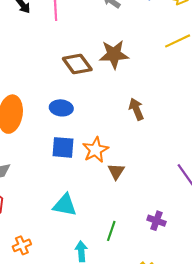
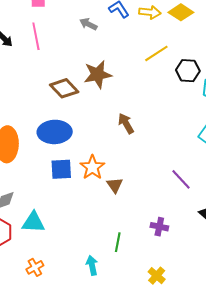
blue ellipse: (61, 108) -> (55, 132), size x1.5
cyan triangle: (65, 205) -> (33, 222), moved

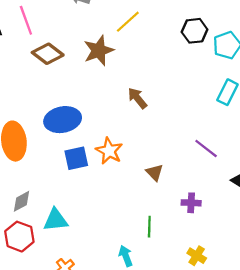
yellow line: (156, 53) -> (128, 22), moved
brown diamond: (64, 88) -> (48, 54), moved
brown triangle: (115, 185) -> (154, 172), moved

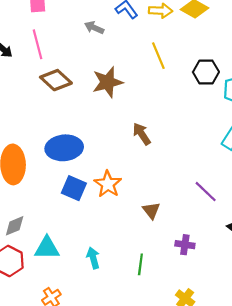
yellow line: (128, 22) -> (158, 56), moved, turned -76
blue square: (76, 158) -> (74, 188), turned 30
cyan arrow: (126, 256) -> (93, 258), moved

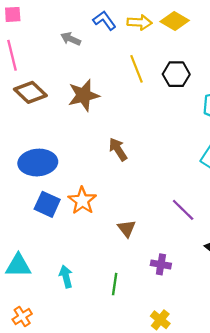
black hexagon: (206, 72) -> (176, 74), moved

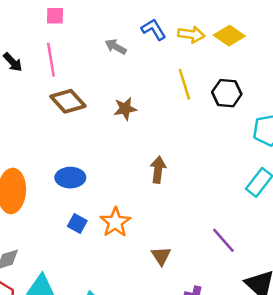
brown star: (84, 95) -> (125, 109), size x0.7
brown arrow: (118, 149) -> (158, 170), turned 35
blue ellipse: (38, 163) -> (70, 178), size x0.7
blue square: (47, 204) -> (77, 223), size x0.7

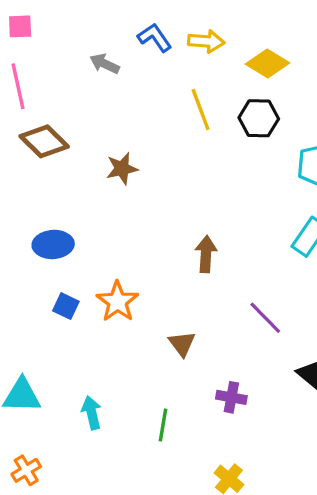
yellow diamond: (229, 36) -> (267, 63), moved
brown star: (125, 109) -> (122, 169), moved
brown arrow: (158, 170) -> (206, 254), moved

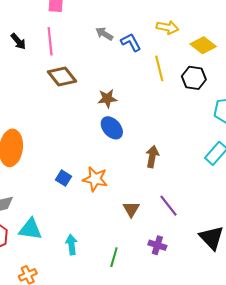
blue L-shape: (155, 38) -> (131, 42), moved
blue ellipse: (53, 244) -> (112, 128), moved, turned 45
orange star: (117, 302) -> (95, 179), turned -30
purple line: (265, 318) -> (169, 206), moved

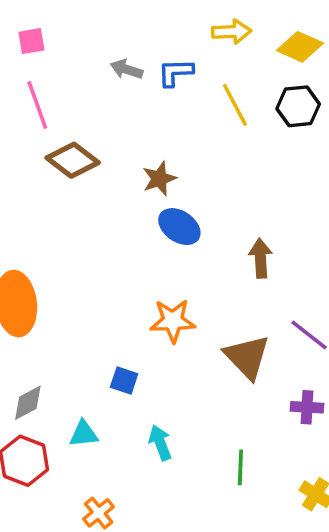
blue L-shape: (131, 42) -> (175, 72), turned -50
blue square: (63, 178) -> (124, 381), moved
brown triangle: (131, 209) -> (247, 357), size x1.6
cyan triangle: (30, 229) -> (84, 434), size x0.7
green line: (114, 257) -> (240, 467), moved

